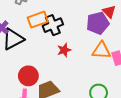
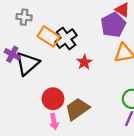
orange rectangle: (38, 20) -> (49, 36), turned 66

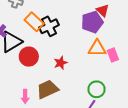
red star: (84, 62) -> (61, 63), moved
red circle: (53, 99) -> (29, 57), moved

